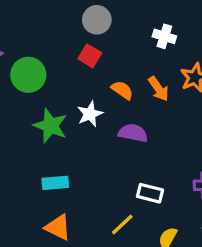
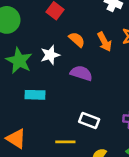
cyan rectangle: (55, 183) -> (35, 95), moved
yellow line: (122, 225) -> (65, 142), turned 36

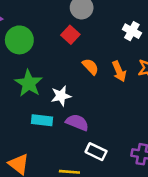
white star: (50, 55) -> (61, 96), moved
purple semicircle: (81, 73) -> (77, 122), moved

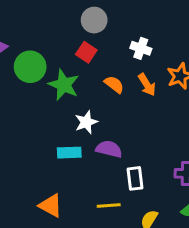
white cross: (132, 31) -> (141, 48), moved
green star: (29, 83) -> (64, 85), moved
white rectangle: (96, 152) -> (135, 178), turned 66

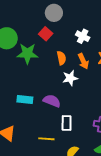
orange semicircle: (114, 84) -> (61, 58), turned 32
green star: (64, 85) -> (27, 54), turned -30
white star: (86, 122) -> (70, 78), moved

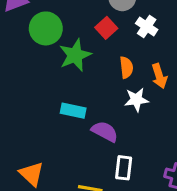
white cross: (83, 36) -> (147, 27), moved
green star: (27, 54) -> (75, 55), turned -30
cyan rectangle: (25, 99) -> (73, 111), moved

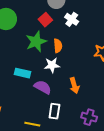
green star: (75, 55) -> (36, 42), moved
orange arrow: (159, 76) -> (74, 86), moved
white star: (136, 100) -> (52, 65), moved

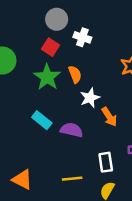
white star: (52, 65) -> (90, 98), moved
cyan rectangle: (22, 73) -> (42, 120), turned 42
white rectangle: (54, 111) -> (106, 162), moved

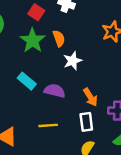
orange arrow: (109, 117) -> (90, 97), moved
yellow line: (72, 179) -> (48, 125), moved

